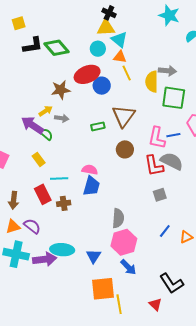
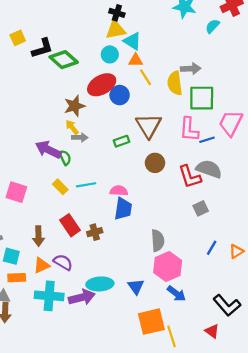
black L-shape: (33, 45) -> (42, 48), moved
yellow arrow: (46, 111) -> (72, 127), moved, turned -88
green semicircle: (46, 134) -> (65, 158), turned 32
pink L-shape: (157, 138) -> (189, 129), moved
cyan line: (59, 179) -> (86, 185), moved

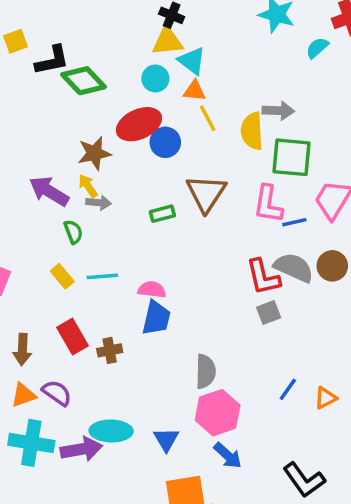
purple arrow: (48, 150) -> (49, 191), moved
brown circle: (155, 163) -> (332, 266), moved
gray square: (201, 208) -> (269, 312), moved

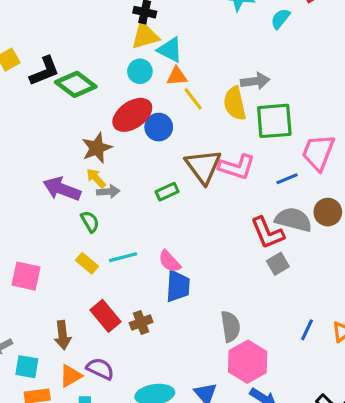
pink L-shape: (268, 204) -> (237, 167), moved, turned -72
pink semicircle: (152, 290) -> (170, 261), turned -130

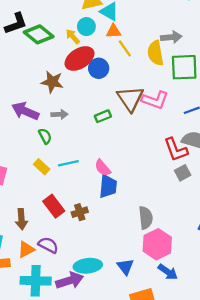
brown star: (97, 148) -> (52, 82), turned 30
yellow arrow: (96, 178) -> (73, 36), moved

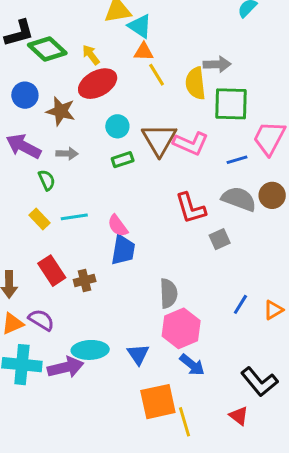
cyan circle: (86, 27) -> (117, 126), moved
blue circle: (99, 68) -> (25, 95), moved
red L-shape: (176, 150) -> (190, 208), moved

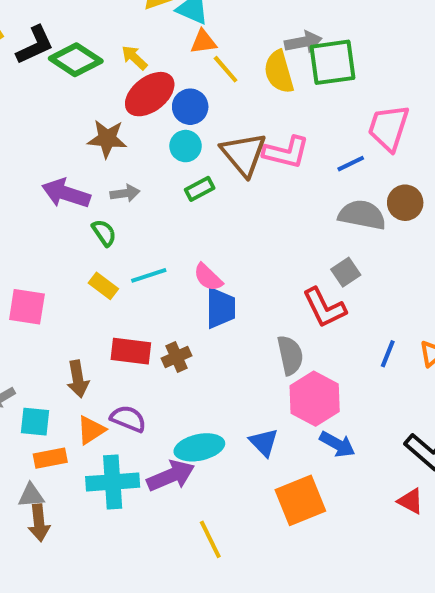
blue circle: (25, 95) -> (190, 107), moved
green square: (231, 104) -> (332, 62), moved
red L-shape: (190, 208) -> (324, 308), moved
red rectangle: (52, 271) -> (131, 351), turned -40
yellow line: (184, 422) -> (210, 539), moved

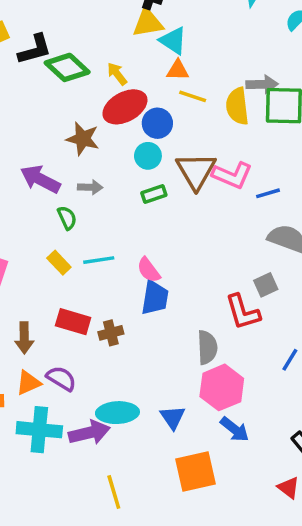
yellow line: (226, 69) -> (193, 96), turned -40
blue line: (351, 164) -> (268, 193), moved

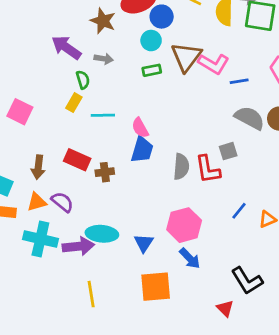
yellow rectangle: (59, 263) -> (74, 103), moved, turned 66
gray semicircle: (207, 347) -> (181, 167), moved

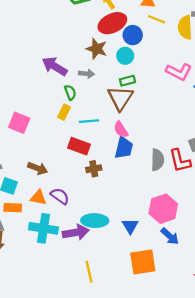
brown star: (103, 21) -> (97, 49), moved
brown triangle: (186, 57) -> (120, 98), moved
red rectangle: (77, 160) -> (79, 146), moved
brown arrow: (38, 167) -> (38, 168), turned -72
orange triangle: (37, 202) -> (38, 198), turned 30

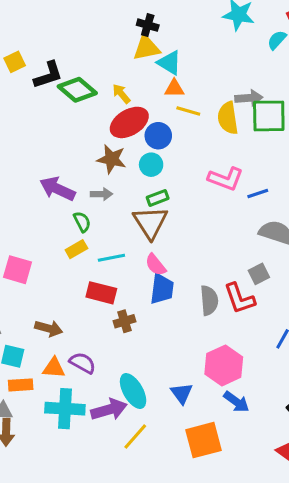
yellow rectangle: (64, 112) -> (76, 249), turned 40
cyan ellipse: (95, 221) -> (133, 391), turned 65
yellow line: (89, 272) -> (135, 436), moved, turned 60

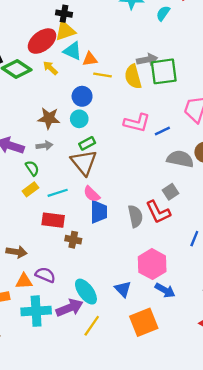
cyan triangle: (169, 63) -> (73, 51), moved
red ellipse: (129, 122) -> (42, 41), moved
brown cross: (124, 321) -> (73, 240), turned 35

